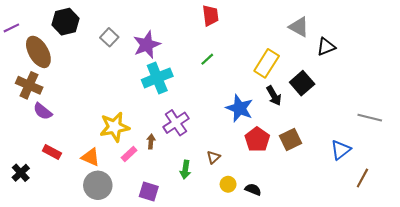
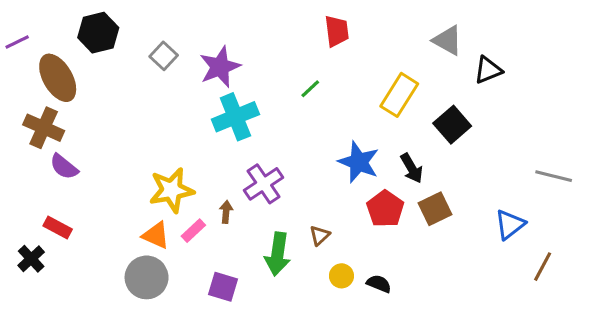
red trapezoid: (210, 15) -> (337, 31), moved
black arrow: (274, 96) -> (412, 168), moved
red rectangle: (52, 152) -> (58, 228), moved
orange triangle: (91, 157) -> (156, 235), moved
green arrow: (185, 170) -> (278, 254), size x1.5

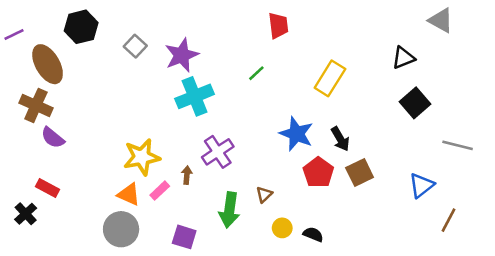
gray triangle: (448, 40) -> (441, 20), moved
black square: (452, 125) -> (415, 103), moved

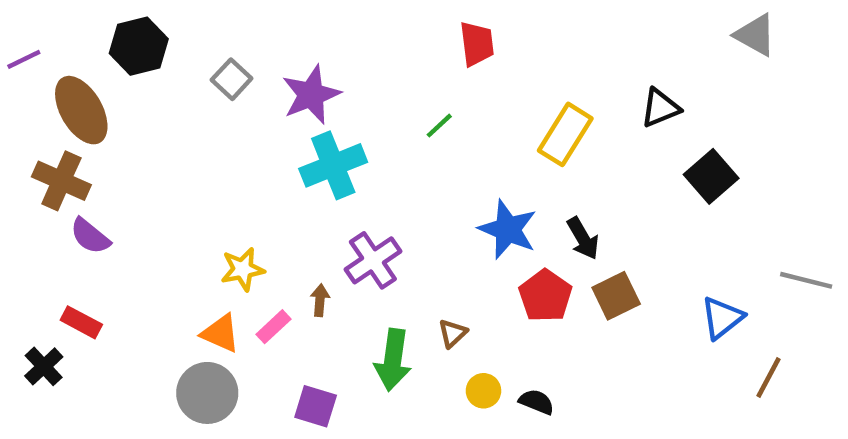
black triangle: (403, 58) -> (660, 108), moved
gray line: (458, 145) -> (806, 280), moved
yellow star: (142, 157) -> (243, 269), size x0.7

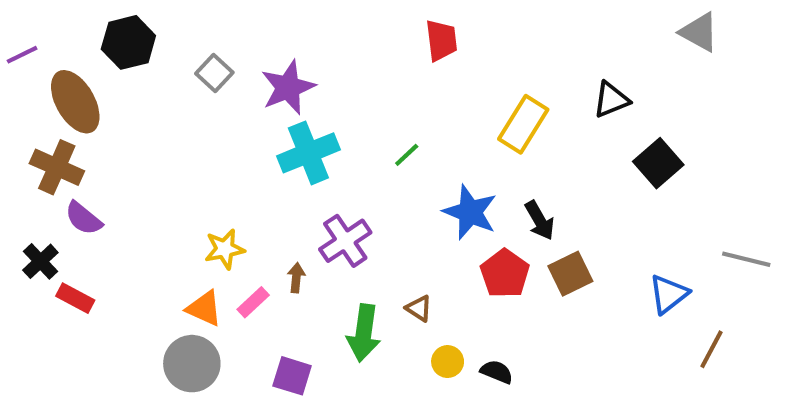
green line: (439, 126) -> (407, 155), moved
brown triangle: (453, 333) -> (419, 308), turned -44
black cross: (44, 366) -> (40, 261), moved

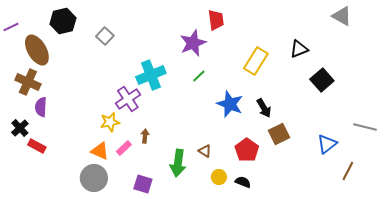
purple star: (288, 87) -> (193, 43), moved
purple semicircle: (83, 218) -> (41, 107), turned 54
purple cross: (345, 241) -> (128, 99), moved
red pentagon: (505, 274) -> (247, 150), moved

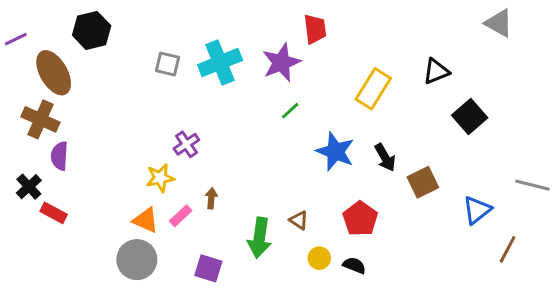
gray square: (105, 36) -> (167, 64), moved, turned -30
cyan cross: (151, 75) -> (220, 63), moved
purple cross: (128, 99) -> (186, 144), size x0.7
brown square: (279, 134) -> (423, 182), moved

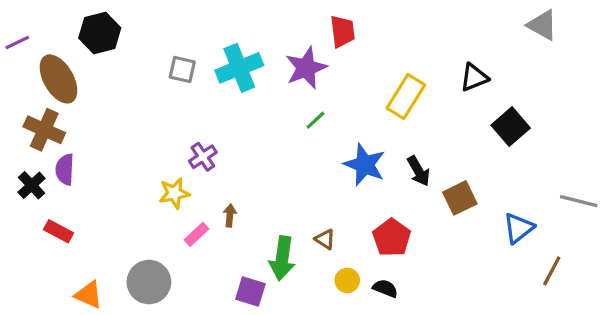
black cross: (29, 187) -> (32, 185), moved
orange triangle: (146, 220) -> (89, 295), moved
purple square: (208, 268) -> (250, 292), moved

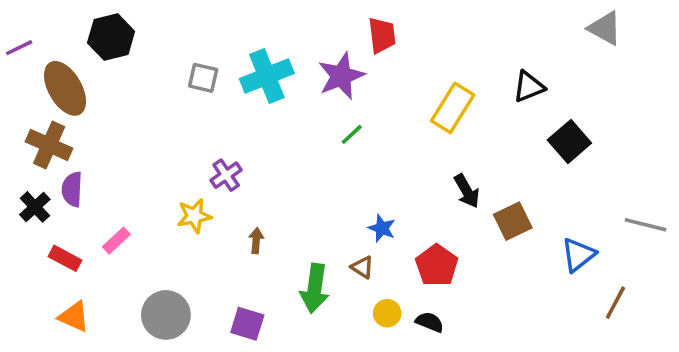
blue star: (365, 165) -> (382, 228), moved, size x0.6
pink rectangle: (197, 234) -> (116, 241), moved
purple square: (250, 292) -> (247, 324), moved
orange triangle: (89, 295) -> (74, 317), moved

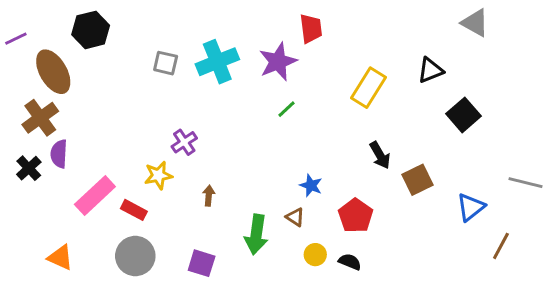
gray triangle: (605, 28) -> (475, 23), moved
brown cross: (49, 145) -> (40, 118), turned 30
pink rectangle: (116, 241) -> (95, 196), size x1.8
red rectangle: (65, 258) -> (134, 210), moved

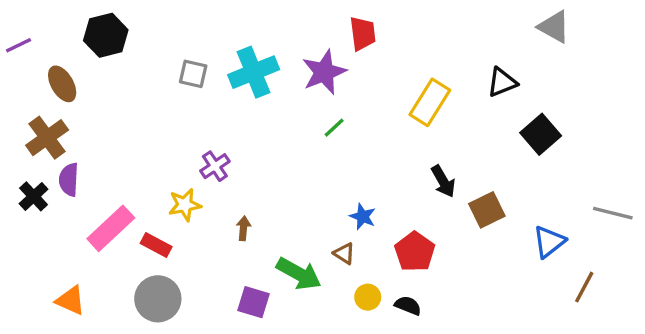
brown ellipse: (53, 72) -> (62, 84), size x0.7
green arrow: (256, 234) -> (299, 274), turned -69
purple square: (202, 263) -> (254, 302), moved

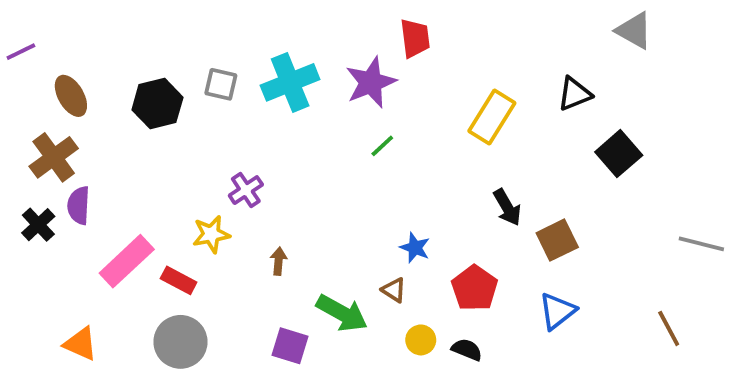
black hexagon: (106, 35) -> (157, 104), moved
blue triangle: (549, 242) -> (557, 311), moved
brown line: (584, 287) -> (669, 328), turned -56

